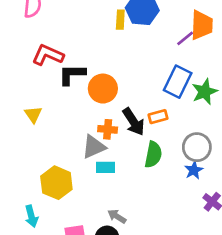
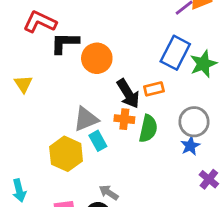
orange cross: (108, 129) -> (124, 119), moved
cyan rectangle: (106, 167) -> (98, 141), turned 60
yellow hexagon: (56, 183) -> (66, 154), moved

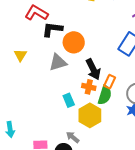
orange rectangle: (154, 89) -> (110, 82), moved, turned -56
gray triangle: (86, 119) -> (58, 62), moved
yellow hexagon: (66, 154) -> (90, 115), moved

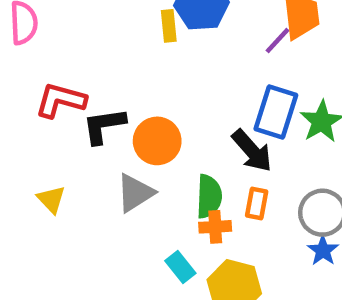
black arrow: (93, 69) -> (252, 151), moved
green semicircle: (105, 95) -> (209, 196), moved

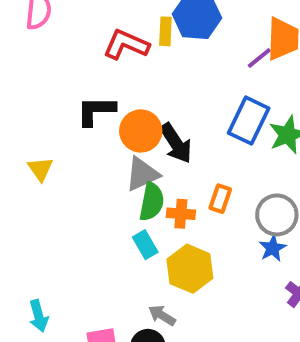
red L-shape: (61, 100) -> (126, 45), moved
black arrow: (252, 151) -> (176, 143), moved
gray triangle: (135, 193) -> (142, 174), moved
green semicircle: (209, 196) -> (152, 202), moved

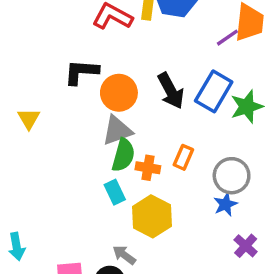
black arrow: (176, 143) -> (171, 91), moved

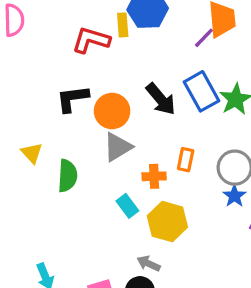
blue rectangle: (214, 91) -> (201, 91), turned -48
green semicircle: (123, 155) -> (67, 176), moved

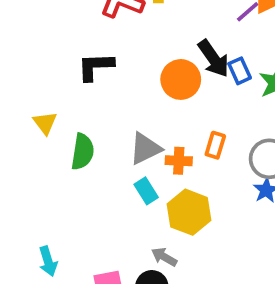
blue rectangle: (201, 91) -> (240, 71), size x0.6
black arrow: (161, 99) -> (213, 58), moved
orange circle: (112, 111) -> (181, 79), moved
gray triangle: (118, 147) -> (145, 148), moved

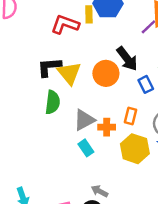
blue rectangle: (240, 71) -> (146, 84), moved
yellow triangle: (45, 123) -> (69, 73), moved, size x1.5
green semicircle: (83, 152) -> (53, 102), moved
yellow hexagon: (189, 212) -> (135, 149), moved

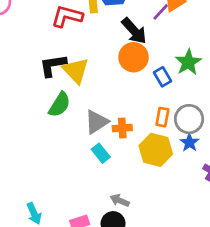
black arrow: (127, 59) -> (134, 31), moved
orange circle: (106, 73) -> (134, 57), moved
green semicircle: (53, 102) -> (60, 105), turned 30
orange rectangle: (130, 116) -> (162, 117), moved

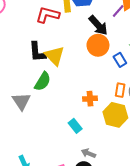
black L-shape: (53, 65) -> (37, 52), turned -85
gray triangle: (97, 122) -> (21, 101), moved, turned -30
cyan rectangle: (101, 153) -> (75, 126), moved

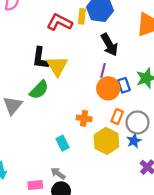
purple line: (118, 11) -> (103, 71), moved, turned -40
orange circle: (98, 45) -> (108, 88), moved
gray arrow: (88, 153) -> (58, 173), moved

